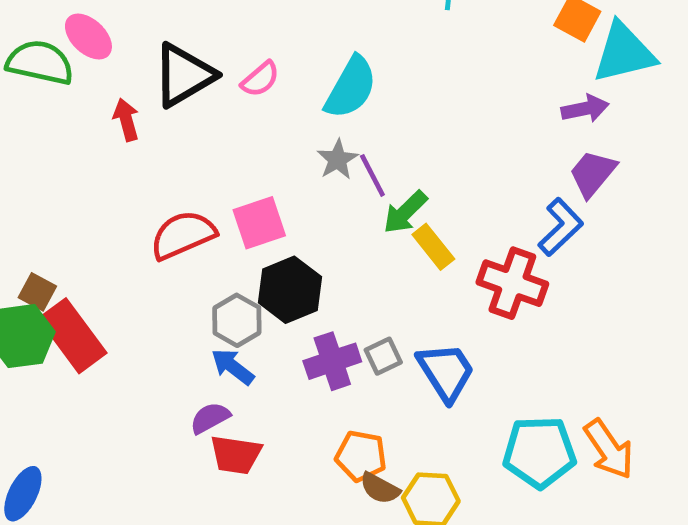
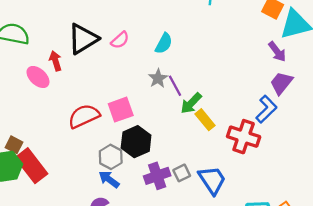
pink ellipse: (88, 37) -> (38, 77), moved
cyan semicircle: (351, 88) -> (164, 43), size x0.7
purple arrow: (585, 109) -> (277, 52), turned 65

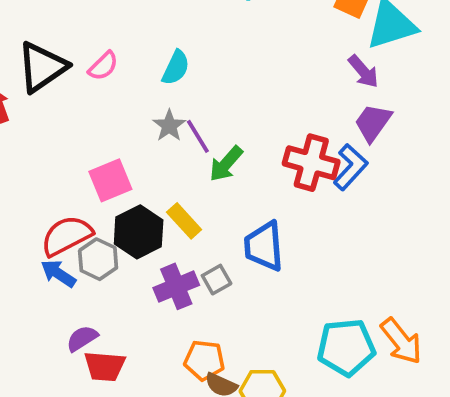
red semicircle: (84, 116) -> (67, 236), moved
yellow rectangle: (205, 120) -> (184, 221), moved
red cross: (244, 137) -> (311, 163), moved
blue arrow: (109, 179) -> (58, 273), moved
blue trapezoid: (212, 180) -> (264, 246), moved, turned -148

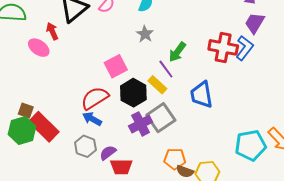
purple line: (198, 136) -> (166, 69), moved
gray hexagon: (98, 259) -> (85, 146), moved
gray square: (217, 280) -> (161, 118), moved, size x1.8
purple cross: (176, 286) -> (141, 124), moved

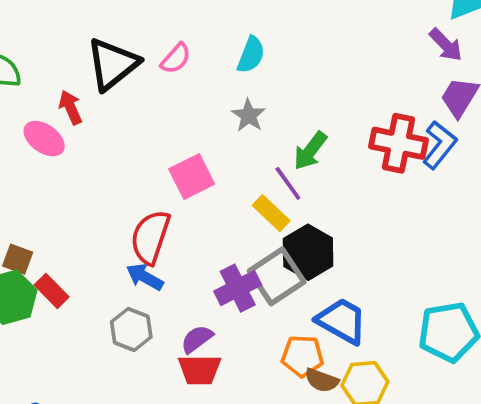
black hexagon: (133, 93) -> (308, 252), moved
blue trapezoid: (202, 95) -> (342, 321), moved, turned 128
red semicircle: (95, 98) -> (150, 237), turned -40
red rectangle: (44, 127) -> (52, 291), size x0.6
purple semicircle: (108, 153) -> (197, 339), moved

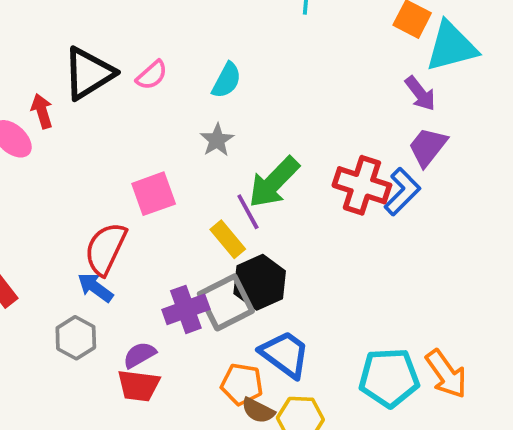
green arrow: (310, 151) -> (274, 182), size x1.4

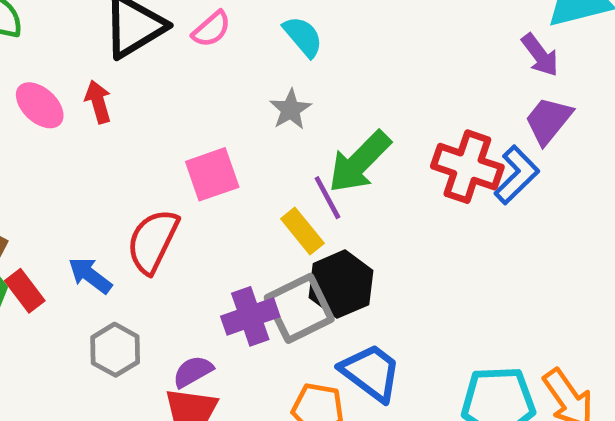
cyan semicircle: (227, 80) -> (303, 37), turned -69
red arrow: (42, 111) -> (98, 102), moved
blue arrow: (95, 287) -> (90, 275), moved

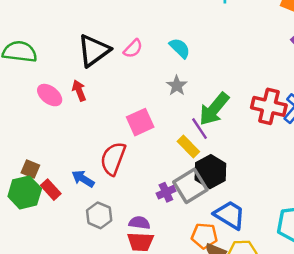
purple cross: (250, 316) -> (166, 192), size x0.7
purple semicircle: (193, 372) -> (139, 223), turned 42

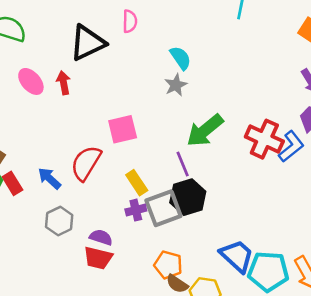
pink semicircle: (133, 49) -> (130, 21), moved, turned -54
gray star: (177, 86) -> (176, 85), moved
purple line: (200, 129) -> (183, 164), moved
yellow rectangle: (188, 147) -> (137, 183), moved
blue trapezoid: (230, 215) -> (237, 256), moved

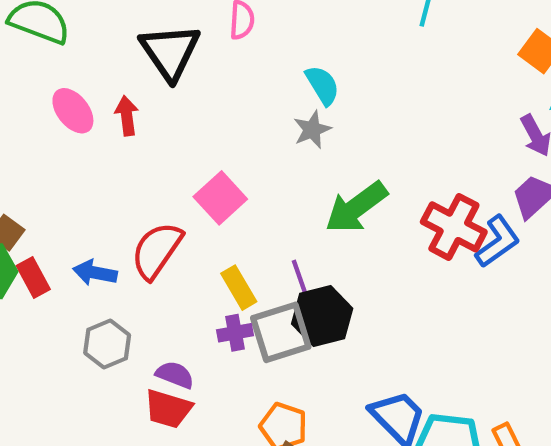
black triangle: (88, 43) -> (170, 52), turned -42
pink square: (123, 129) -> (220, 198), turned -32
purple line: (183, 164) -> (301, 281), moved
blue arrow: (49, 178) -> (95, 273), turned -35

